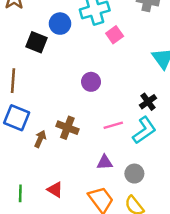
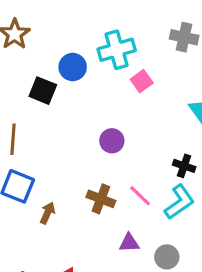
black cross: (148, 102) -> (184, 166), turned -35
pink line: (113, 125) -> (140, 196), turned 60
brown cross: (67, 128) -> (101, 199), moved

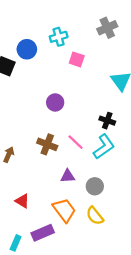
gray cross: (184, 37) -> (107, 28), turned -36
cyan cross: (117, 50) -> (59, 37), size x0.7
pink square: (142, 81) -> (77, 59), turned -35

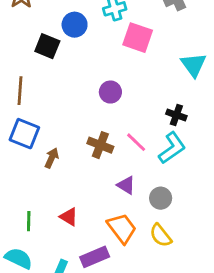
pink square: (77, 59) -> (138, 38), size x1.5
purple triangle: (68, 176) -> (126, 185), turned 35

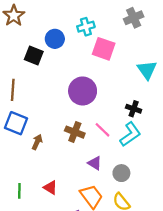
purple circle: (110, 92) -> (83, 91), size x1.6

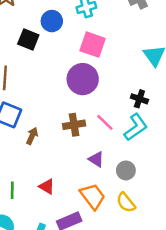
pink square: (104, 49) -> (93, 45), moved
brown cross: (75, 132) -> (74, 125), turned -30

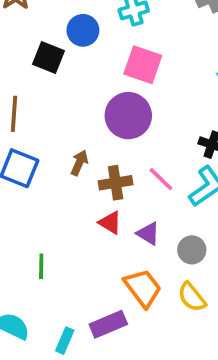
brown arrow: (32, 136) -> (79, 163), moved
red triangle: (47, 186) -> (110, 223), moved
green line: (12, 190) -> (41, 266), moved

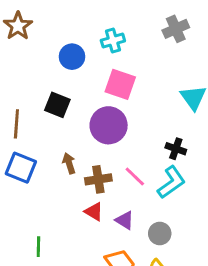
black square: (48, 58) -> (57, 105), moved
brown arrow: (79, 163) -> (69, 163), turned -42

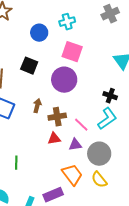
brown arrow: (69, 163) -> (37, 106), turned 32
pink line: (135, 176) -> (81, 125), moved
red triangle: (94, 212) -> (54, 139), turned -40
purple triangle: (125, 220) -> (75, 145), turned -40
gray circle: (160, 233) -> (99, 154), size x1.5

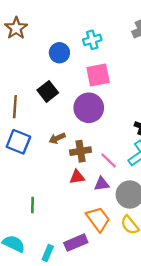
pink square: (72, 52) -> (98, 75), turned -30
black square: (29, 66) -> (48, 91), turned 30
brown arrow: (37, 106) -> (57, 138), turned -128

